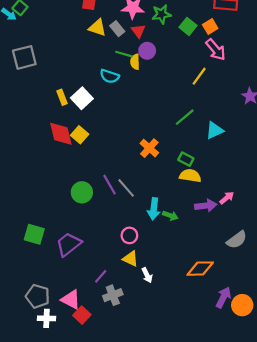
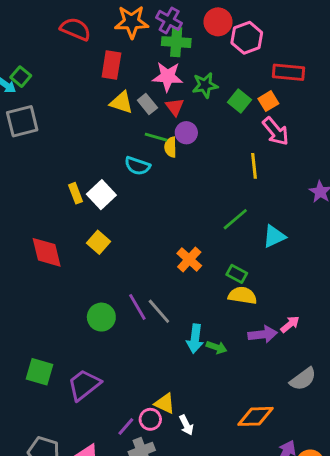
gray square: (24, 57) -> (22, 121), moved
yellow line: (199, 76) -> (254, 166), turned -42
red diamond: (61, 134) -> (47, 252), moved
pink circle: (129, 235) -> (150, 419), moved

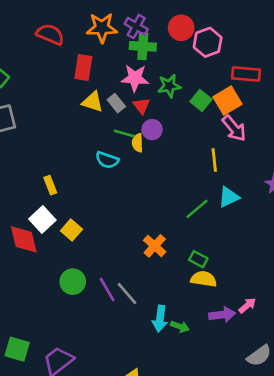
orange square: (268, 101) -> (227, 100), size x1.5
white square: (101, 195) -> (42, 219), moved
cyan triangle: (274, 236) -> (229, 197), moved
green circle: (101, 317) -> (73, 282), moved

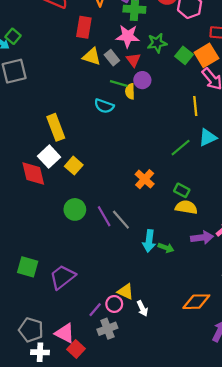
yellow rectangle: (50, 185) -> (56, 127), size x1.6

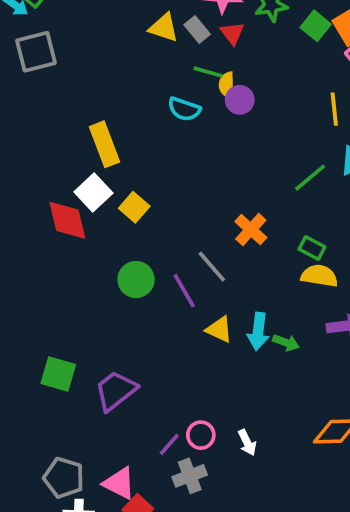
purple circle: (142, 80) -> (240, 100), moved
gray line: (121, 220) -> (212, 267), moved
yellow triangle: (125, 292) -> (219, 330), moved

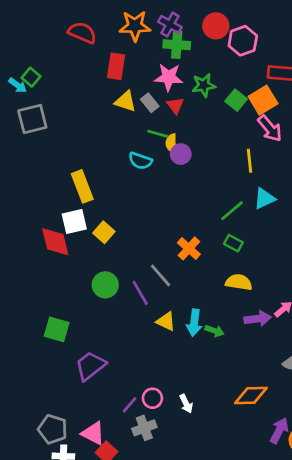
white square: (93, 192) -> (74, 221), turned 30
green rectangle: (312, 248) -> (233, 243), moved
green square: (58, 374) -> (57, 329), moved

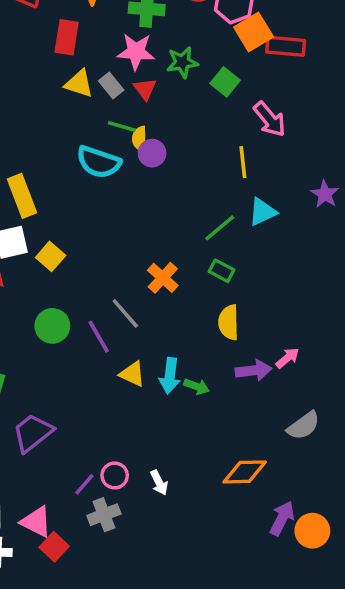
orange square: (263, 100) -> (254, 32), moved
cyan semicircle: (140, 161) -> (99, 162), size x1.4
yellow semicircle: (239, 282) -> (229, 322), turned -100

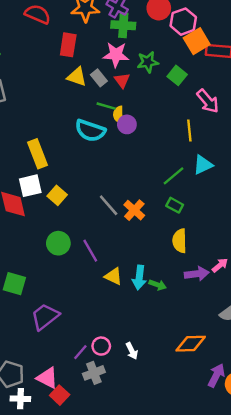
gray line: (125, 313) -> (109, 205), moved

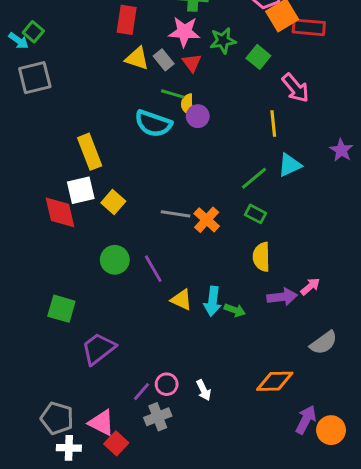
gray line: (109, 205) -> (176, 214), turned -40

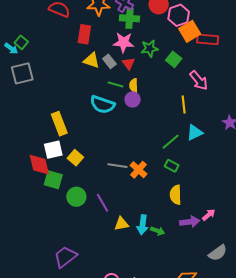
yellow semicircle: (187, 104) -> (134, 85), moved
yellow triangle: (181, 300) -> (121, 224), turned -35
green square: (61, 309) -> (53, 180), moved

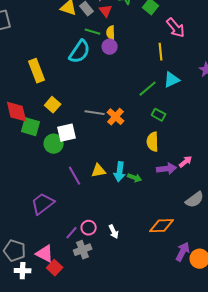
cyan semicircle: (102, 105) -> (80, 52), turned -75
white square: (53, 150) -> (67, 133), moved
green rectangle: (172, 166) -> (159, 115), moved
purple line: (102, 203) -> (75, 176), moved

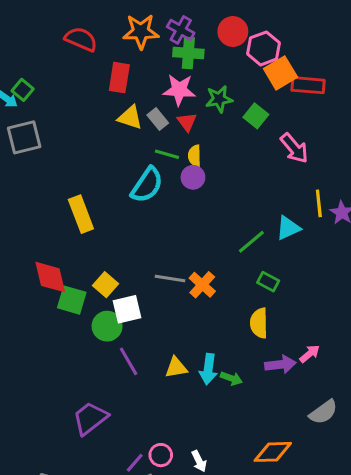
yellow line: (161, 52) -> (319, 203), moved
yellow square: (53, 105) -> (106, 285), moved
purple line: (75, 176) -> (129, 361), moved

